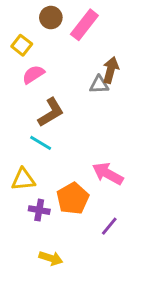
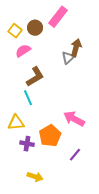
brown circle: (51, 18) -> (35, 28), moved
gray triangle: (99, 85) -> (68, 58), turned -40
cyan line: (41, 143) -> (28, 98), turned 35

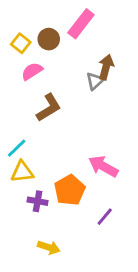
cyan line: (28, 98) -> (17, 148), moved, turned 70

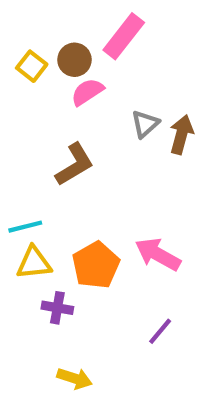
brown arrow: (106, 67) -> (181, 135), moved
pink semicircle: (32, 71) -> (87, 92), moved
cyan line: (17, 148) -> (25, 227), turned 30
orange pentagon: (70, 190) -> (96, 265), moved

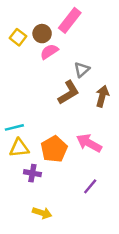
brown arrow: (181, 135) -> (102, 96), moved
brown L-shape: (74, 165) -> (69, 93), moved

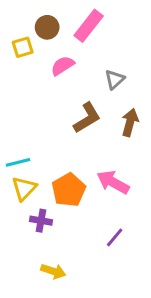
brown circle: (42, 34) -> (47, 27), moved
yellow square: (18, 37) -> (23, 47), turned 35
gray triangle: (82, 70) -> (115, 79), moved
yellow triangle: (19, 148) -> (24, 188), turned -40

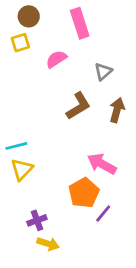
pink rectangle: (89, 26) -> (80, 23), turned -56
brown circle: (47, 27) -> (29, 16), moved
orange pentagon: (69, 190) -> (84, 193), moved
purple cross: (41, 221) -> (37, 220), moved, turned -30

